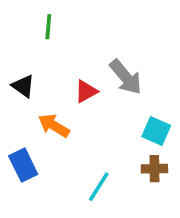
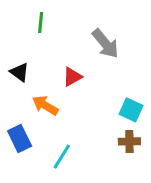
gray arrow: (126, 77) -> (105, 44), moved
cyan line: (99, 187) -> (62, 157), moved

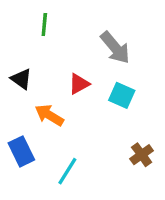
cyan square: (131, 110) -> (122, 95), moved
brown cross: (129, 141) -> (142, 155), turned -35

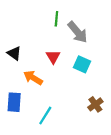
green line: (44, 25) -> (56, 19), moved
red triangle: (79, 84) -> (53, 57), turned -32
blue rectangle: (21, 151) -> (14, 102), turned 30

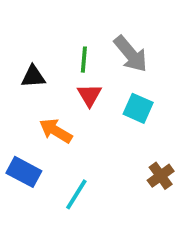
green line: (56, 19) -> (84, 60), moved
black triangle: (14, 53) -> (33, 76), moved, turned -40
blue rectangle: (14, 102) -> (24, 172), turned -66

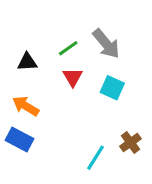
green line: (84, 60) -> (68, 48), turned 50
orange arrow: (56, 131) -> (26, 106), moved
cyan line: (76, 194) -> (96, 158), moved

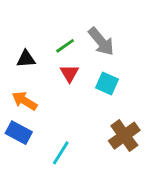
brown cross: (130, 142) -> (124, 136), size x1.5
cyan line: (96, 158) -> (61, 153), moved

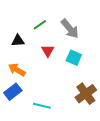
green line: (65, 46) -> (40, 25), moved
blue rectangle: (19, 133) -> (13, 92), turned -66
cyan line: (61, 153) -> (42, 106), turned 72

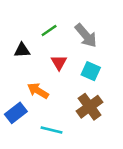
orange arrow: (17, 70) -> (38, 91), moved
brown cross: (86, 94) -> (90, 107), moved

